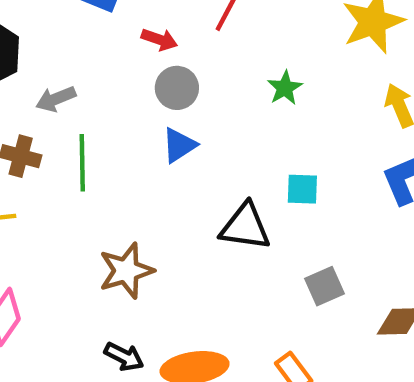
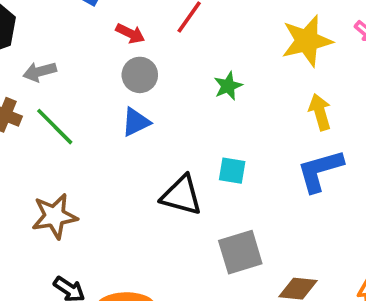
green line: (82, 163) -> (55, 127), turned -51
brown star: (126, 271) -> (55, 216), moved
gray square: (324, 286) -> (240, 252), size x1.4

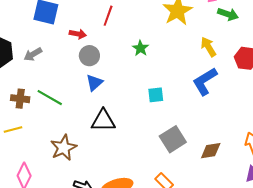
gray arrow: (40, 72) -> (33, 54), moved
yellow arrow: (320, 112) -> (208, 47), moved
black triangle: (182, 195) -> (103, 121), moved

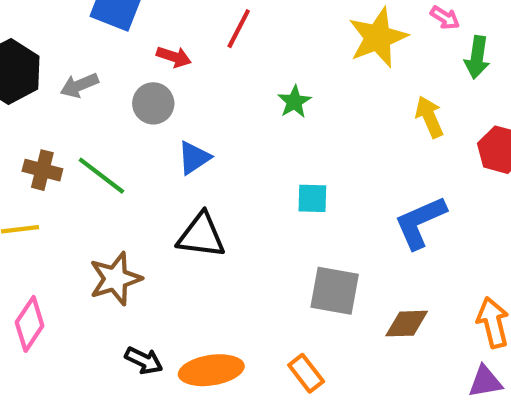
green arrow: (228, 14) -> (477, 57), turned 72
gray circle: (89, 56) -> (153, 103), moved
blue L-shape: (205, 81) -> (420, 222), moved
gray square: (173, 139) -> (335, 291), turned 35

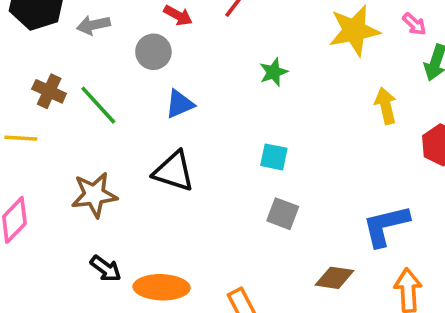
blue L-shape: (420, 222) -> (386, 226), moved
gray square: (335, 291) -> (283, 214), moved, size x0.7

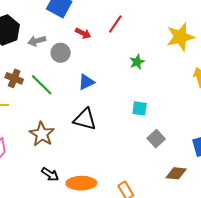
gray circle: (153, 52) -> (61, 53), moved
brown star: (94, 195) -> (42, 134), turned -30
gray square: (283, 214) -> (156, 139), moved, turned 30

